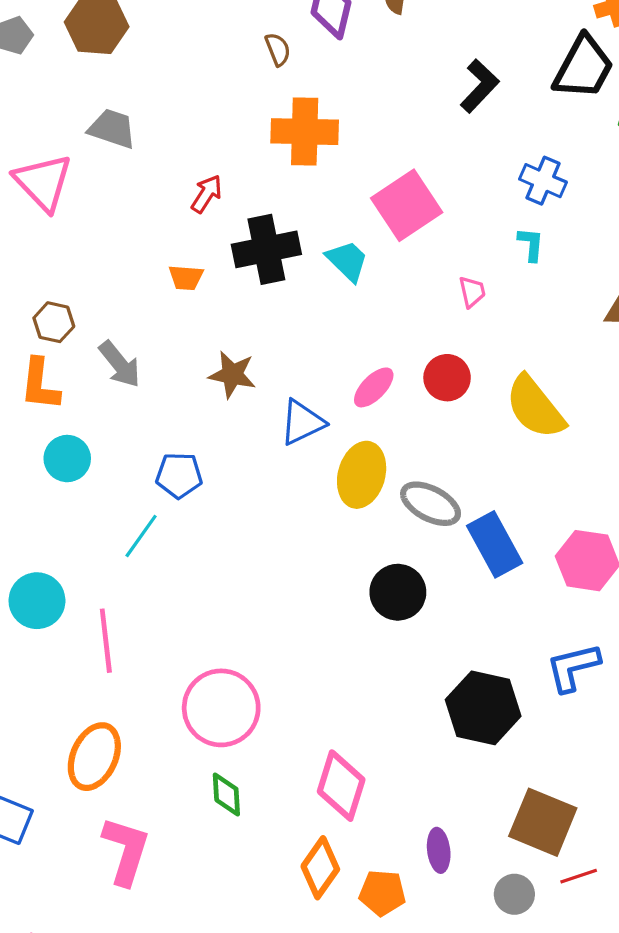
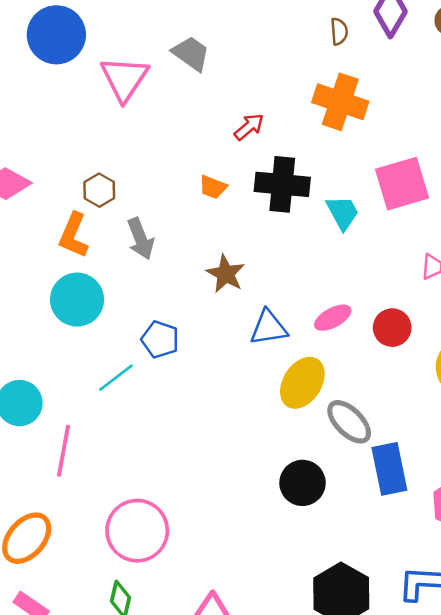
cyan circle: (67, 459) -> (77, 300), size x1.4

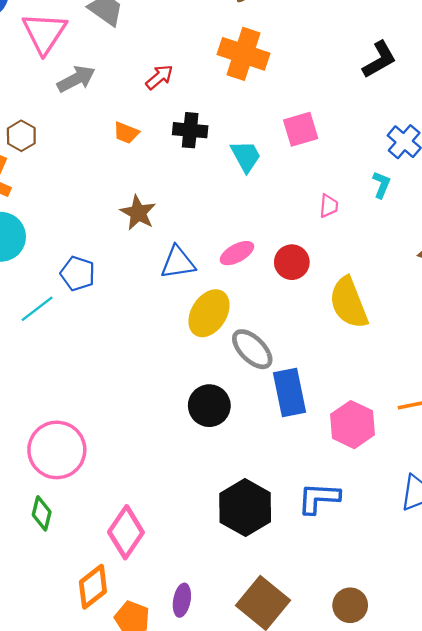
black cross: (282, 184) -> (190, 130), size x0.7
pink square: (402, 184) -> (301, 129), size x0.7
gray arrow: (141, 239) -> (76, 79), moved, turned -96

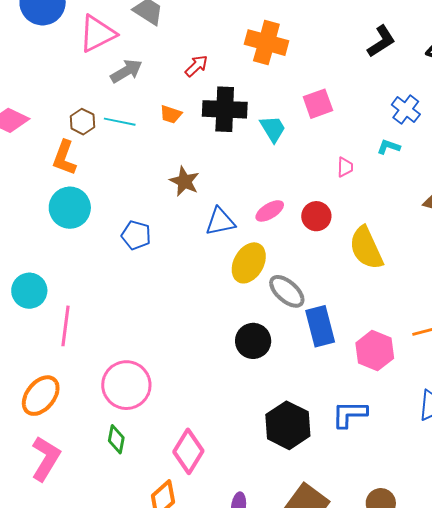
pink triangle: (44, 33) -> (97, 34), turned 33
black cross: (190, 130) -> (225, 109), size x1.5
cyan L-shape: (381, 185) -> (389, 147), turned -90
cyan line: (37, 309) -> (120, 122), moved, turned 52

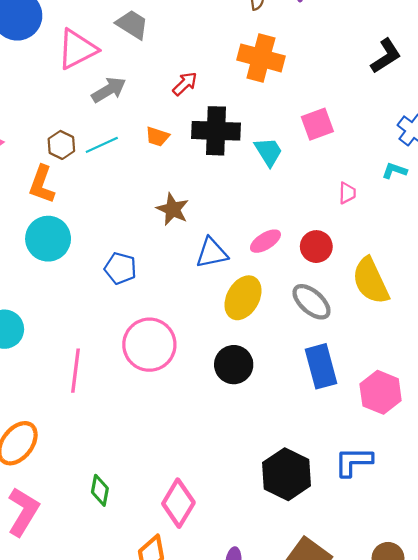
cyan line: (120, 122) -> (102, 145), turned -36
gray ellipse: (287, 291) -> (311, 302), moved
pink line: (66, 326) -> (76, 371), moved
black circle: (253, 341) -> (234, 365), moved
pink circle: (126, 385) -> (149, 345), moved

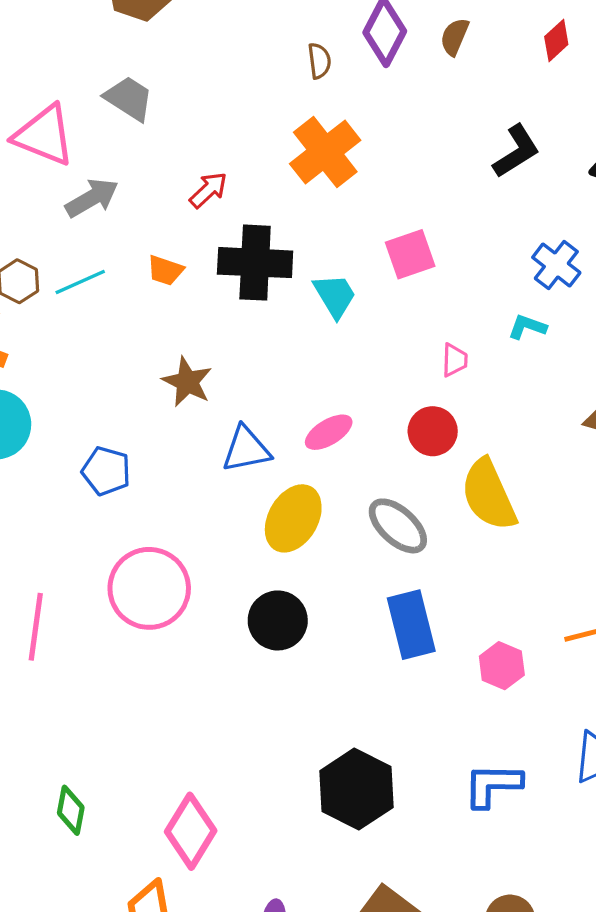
pink triangle: (77, 49) -> (44, 135), turned 48
orange cross: (261, 58) -> (325, 152), turned 36
red circle: (316, 247) -> (433, 431), moved
pink hexagon: (381, 392) -> (502, 666), size x0.7
blue L-shape: (353, 462) -> (493, 785), moved

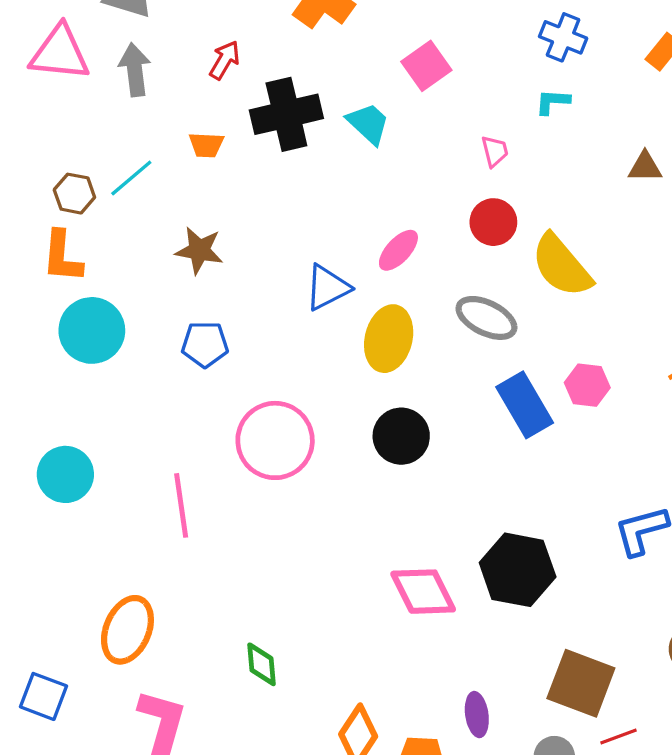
gray arrow: (92, 198) -> (135, 70), moved, turned -51
brown star: (187, 382) -> (199, 250), moved
pink hexagon: (502, 666) -> (587, 385), moved
pink diamond: (191, 831) -> (423, 592), moved, turned -42

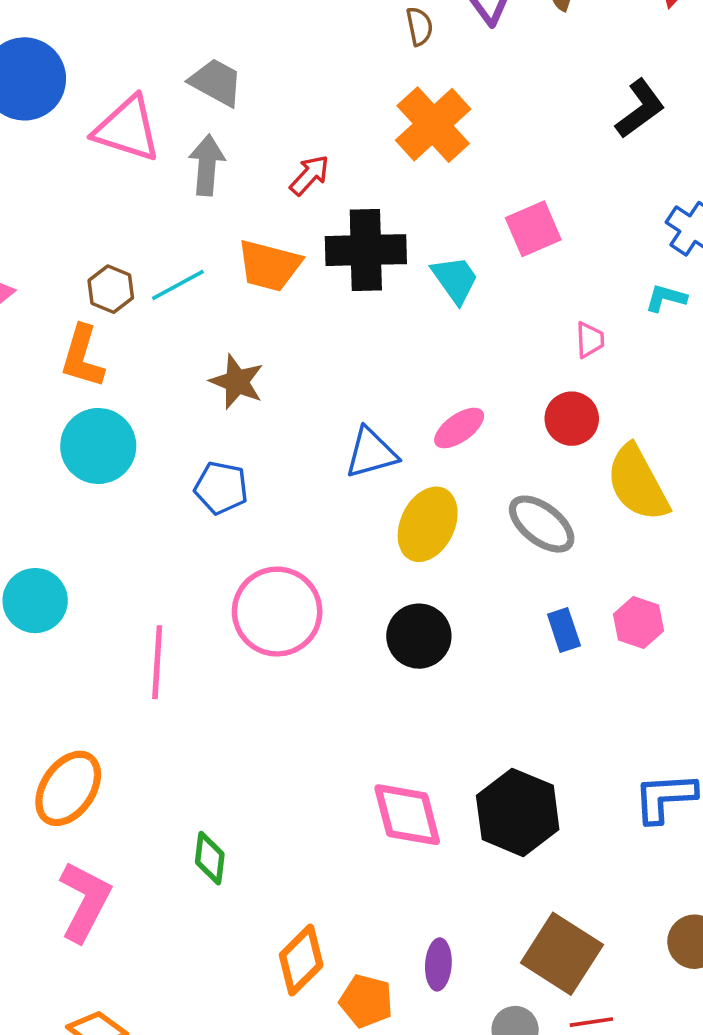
orange trapezoid: (206, 145) -> (269, 266), size x1.6
blue rectangle: (525, 405) -> (564, 630), size x0.6

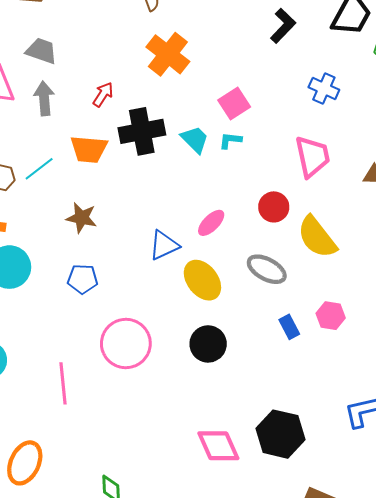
cyan L-shape: (666, 298) -> (230, 140), moved
pink trapezoid: (590, 340) -> (312, 156), moved, size x2.0
yellow ellipse: (428, 524) -> (202, 280), turned -54

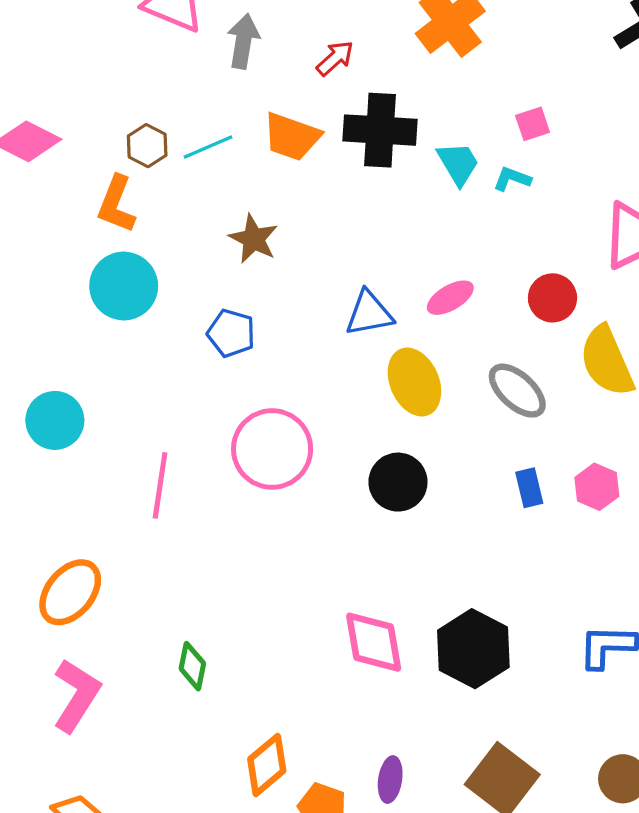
pink square: (234, 104) -> (533, 124), size x0.7

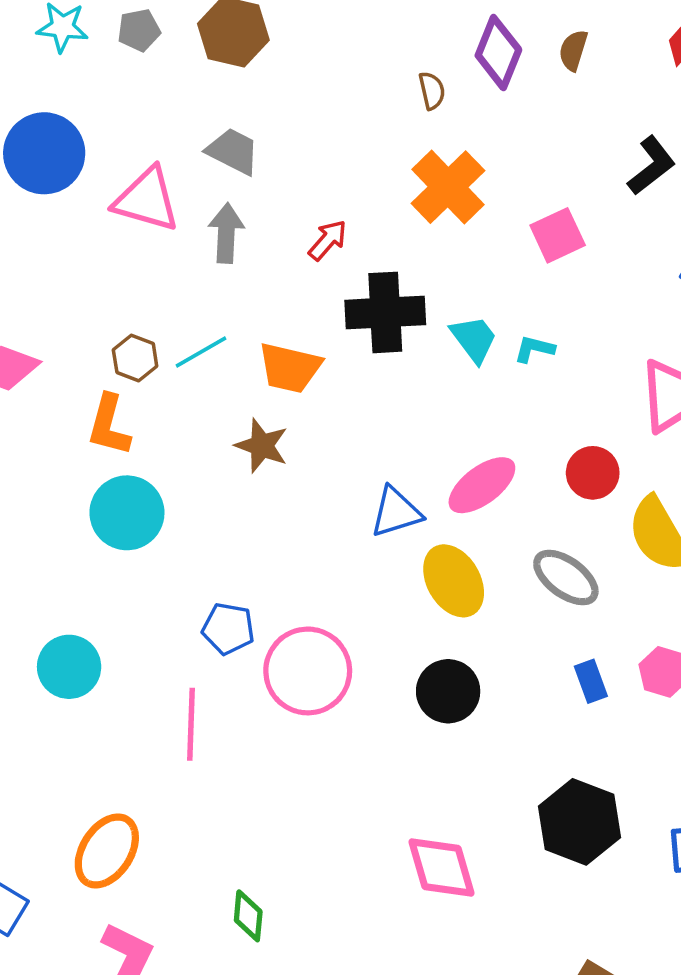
pink square: (533, 124) -> (558, 235), moved, size x1.4
orange trapezoid: (292, 137) -> (290, 368), moved
pink ellipse: (450, 298) -> (482, 485), size x1.4
blue pentagon: (231, 333) -> (228, 629), moved
black hexagon: (473, 649) -> (579, 822), moved

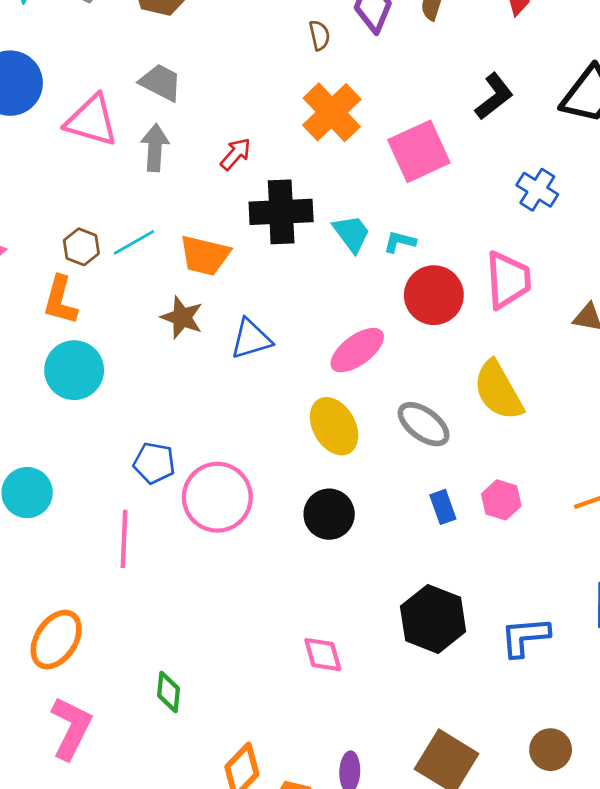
pink square: (558, 235) -> (419, 151), size x1.4
red circle: (593, 473) -> (434, 295), moved, size x1.4
blue triangle: (396, 512) -> (251, 339), moved
pink diamond: (441, 868) -> (323, 655), size x0.7

